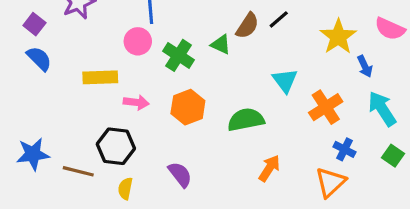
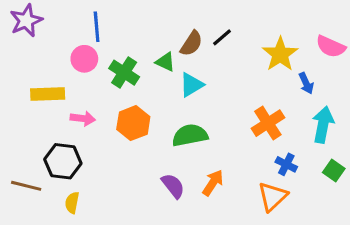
cyan triangle: (285, 80) -> (191, 85), moved, turned 36
cyan arrow: (382, 109) -> (323, 125), turned 44
purple semicircle: (180, 174) -> (173, 186), moved

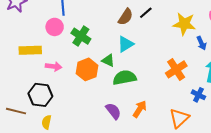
yellow star: (280, 54) -> (184, 24), turned -30
green triangle: (165, 62) -> (108, 60), moved
blue cross: (286, 164) -> (198, 95), moved

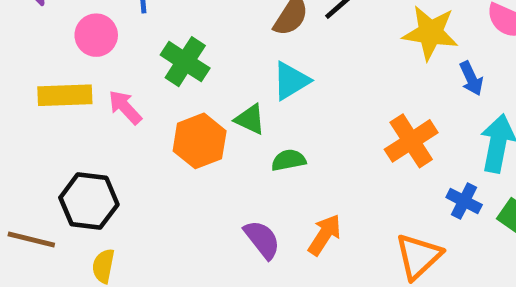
pink circle: (55, 27) -> (96, 35), moved
pink arrow: (54, 66) -> (125, 107), moved, turned -140
green semicircle: (124, 78) -> (289, 160), size x0.6

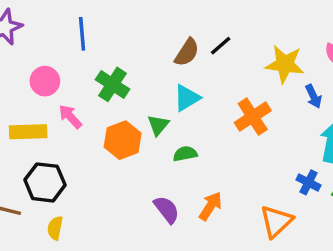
pink circle: (96, 35) -> (45, 81), moved
yellow rectangle: (65, 95) -> (28, 132), moved
green triangle: (250, 119) -> (158, 125), turned 45
orange cross: (411, 141) -> (253, 117), moved

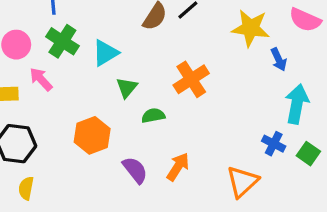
green cross: (112, 84) -> (62, 41), moved
cyan triangle: (187, 98) -> (105, 53), moved
orange cross: (253, 117) -> (191, 79), moved
orange hexagon: (123, 140) -> (92, 135), moved

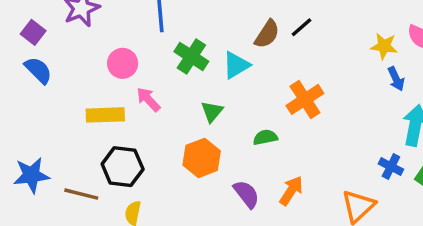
yellow star: (251, 28) -> (384, 46), moved, size x0.7
green cross: (62, 41) -> (191, 56), moved
cyan triangle: (105, 53) -> (236, 65), moved
green triangle: (127, 88) -> (212, 112), moved

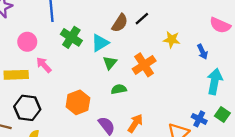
yellow star: (384, 46) -> (172, 40), moved
green triangle: (212, 112) -> (110, 63), moved
blue cross: (391, 167) -> (199, 119), moved

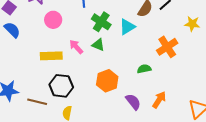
pink circle: (27, 42) -> (53, 20), moved
green triangle: (110, 63) -> (98, 45), moved, turned -48

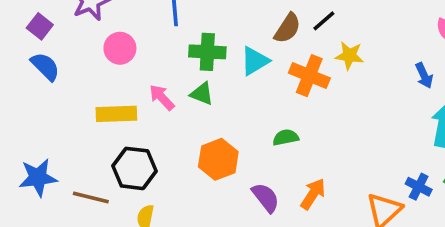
green cross: (101, 22) -> (207, 52), turned -30
yellow star: (192, 24) -> (349, 56), moved
orange cross: (167, 47) -> (309, 76), moved, turned -35

